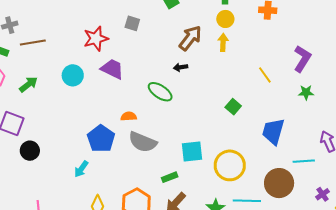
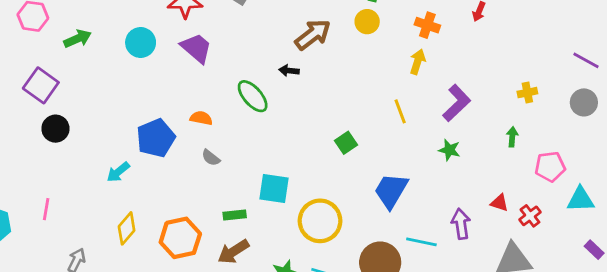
yellow arrow: (223, 42) -> (418, 62), moved
gray semicircle: (143, 142) -> (211, 158), size x0.5

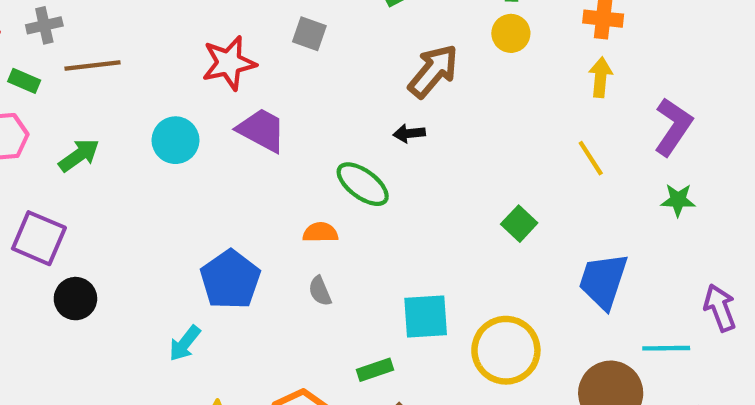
orange semicircle: (201, 118) -> (320, 232), moved
gray semicircle: (211, 158) -> (320, 291), turned 42

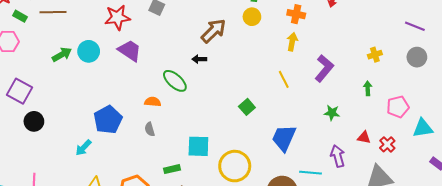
green arrow: (79, 155) -> (62, 55), moved
green star: (678, 200) -> (332, 113), moved

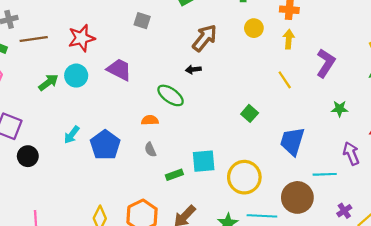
red star: (117, 17) -> (82, 38), moved
yellow circle: (252, 17) -> (254, 28), moved
cyan arrow: (83, 148) -> (72, 135), moved
green rectangle: (172, 169) -> (174, 175), moved

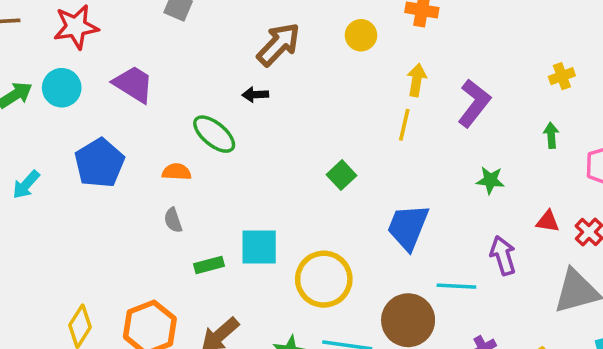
yellow arrow: (289, 39) -> (417, 80), moved
yellow line: (285, 80) -> (404, 125), turned 42
cyan arrow: (72, 135) -> (26, 185), moved
blue pentagon: (105, 145) -> (99, 163), moved

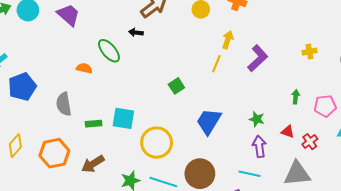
green arrow: (551, 135) -> (296, 97), moved
blue pentagon: (99, 163) -> (22, 87), moved
green star: (490, 180) -> (257, 119), moved
gray semicircle: (173, 220) -> (64, 104), moved, size x1.6
cyan line: (456, 286) -> (250, 174), moved

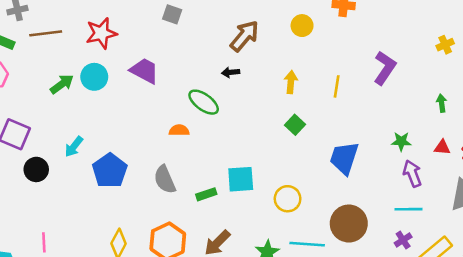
yellow arrow: (228, 40) -> (291, 82), moved
yellow circle: (157, 143) -> (288, 199), size x0.7

